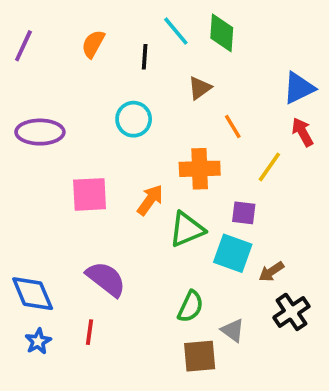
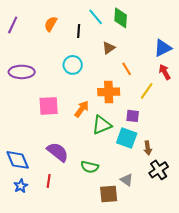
brown arrow: (271, 272) -> (148, 148), turned -64
green semicircle: (190, 306) -> (90, 167), moved, turned 78

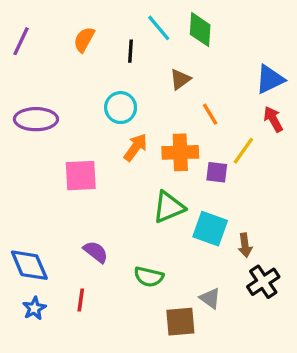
orange arrow: (82, 109) -> (135, 147), moved
purple square: (133, 116) -> (217, 172), moved
purple semicircle: (58, 152) -> (96, 252), size x0.7

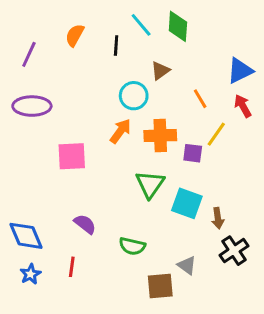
purple line: (21, 41) -> (29, 54), moved
cyan circle: (121, 108) -> (134, 96), moved
orange line: (210, 114) -> (200, 99), moved
green triangle: (169, 207) -> (150, 184), turned -32

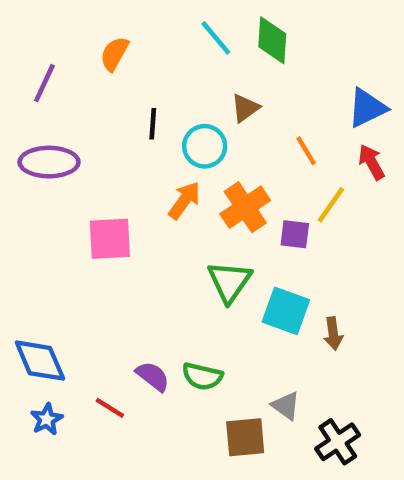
black line: (116, 46) -> (153, 124), moved
orange cross: (160, 136) -> (245, 207), turned -32
purple semicircle: (85, 224) -> (153, 376), moved
black cross: (234, 251) -> (338, 442), moved
red line: (72, 267) -> (110, 408), turned -66

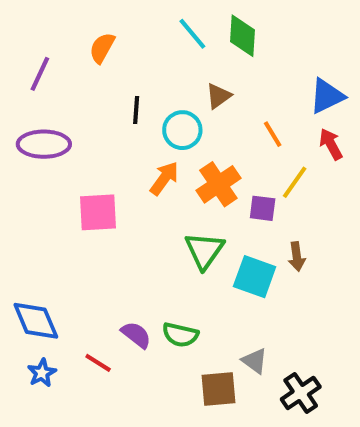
brown arrow: (333, 333) -> (297, 257), moved

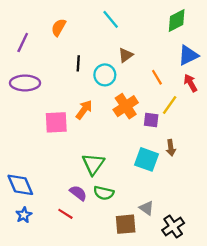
green diamond: (243, 36) -> (177, 20), moved, turned 60
orange arrow: (164, 178) -> (84, 110), moved
green triangle: (204, 251) -> (93, 164), moved
red line: (98, 363) -> (65, 214), moved

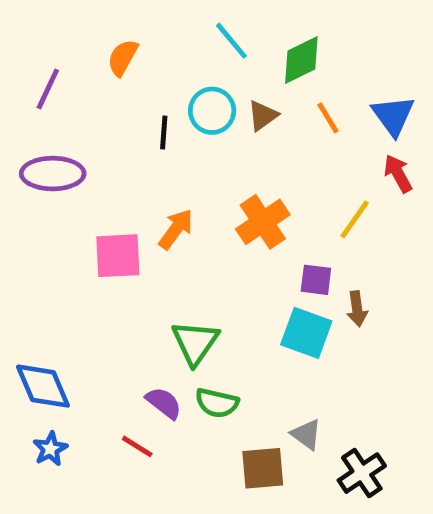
green diamond: (177, 20) -> (301, 60), moved
blue triangle: (188, 55) -> (393, 116), turned -40
cyan circle: (105, 75) -> (212, 111), moved
orange line: (157, 77) -> (328, 118), moved
purple square: (151, 120) -> (316, 280), moved

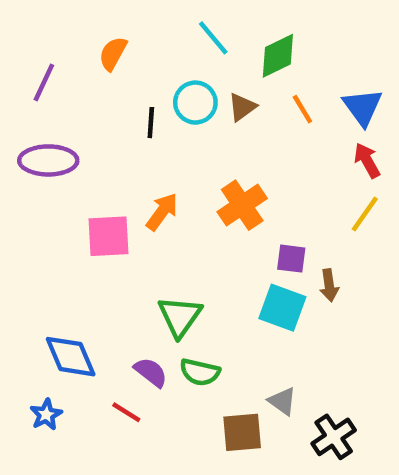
yellow line: (355, 219) -> (365, 214), moved
blue diamond: (43, 386) -> (71, 357), moved

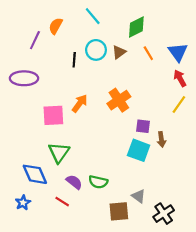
cyan line: (213, 38) -> (93, 16), moved
purple line: (44, 82) -> (35, 40), moved
green triangle: (180, 316) -> (59, 152), moved

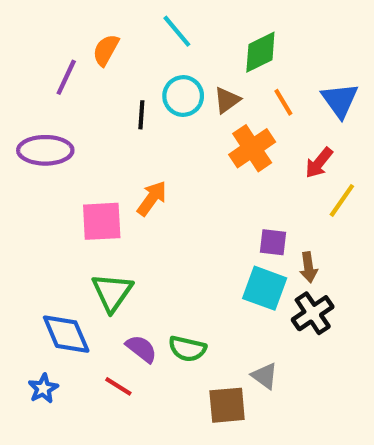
red arrow: (180, 78) -> (319, 163), moved, turned -112
orange cross: (119, 100) -> (252, 148), moved
black cross: (164, 214) -> (313, 313), moved

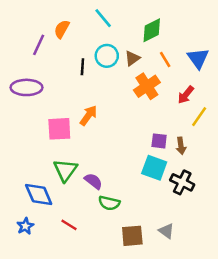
brown arrow: (308, 267) -> (181, 146), moved
black cross: (313, 313) -> (182, 182), turned -30
purple semicircle: (141, 349) -> (93, 181), moved
gray triangle: (265, 376) -> (166, 231), moved

